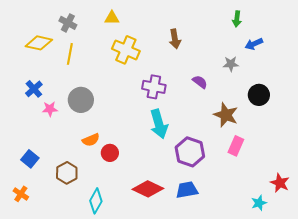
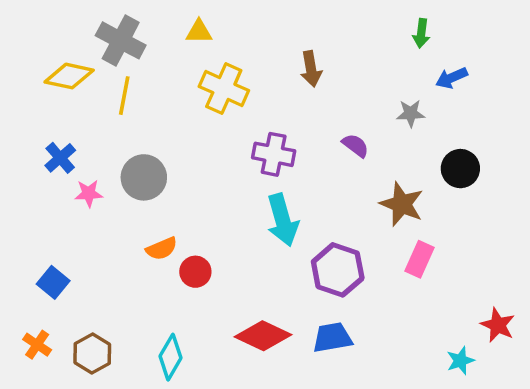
gray cross: (68, 23) -> (121, 40), size x1.5
brown hexagon: (67, 173) -> (92, 354), moved

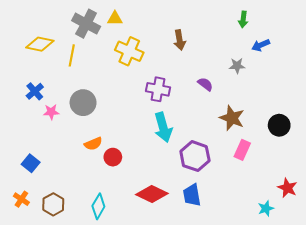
gray cross: (121, 40) -> (86, 24), moved
black circle: (460, 169) -> (279, 125), moved
blue trapezoid: (332, 337) -> (192, 195), turned -90

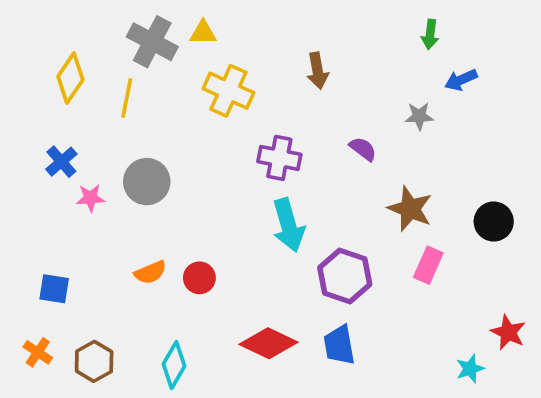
yellow diamond: (40, 44) -> (70, 78), turned -68
orange semicircle: (93, 144) -> (150, 272), moved
blue square: (31, 163) -> (54, 289), turned -30

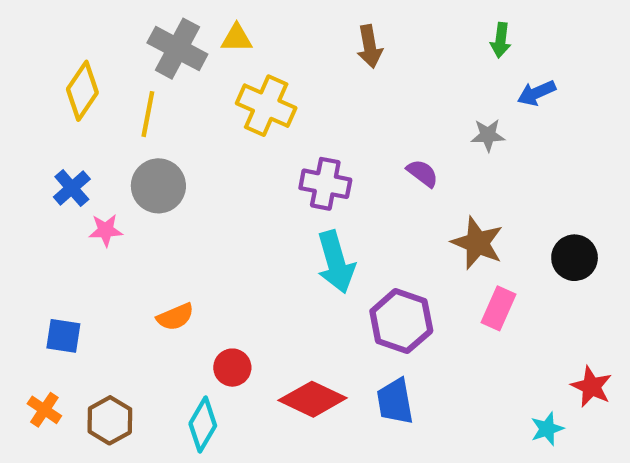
brown arrow: (317, 71) -> (370, 46), moved
gray circle: (147, 182) -> (158, 186), moved
red circle: (199, 278) -> (232, 368), moved

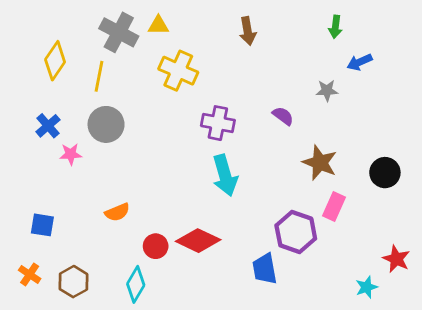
purple hexagon: (401, 321) -> (296, 232), moved
red diamond: (313, 399) -> (198, 241), moved

